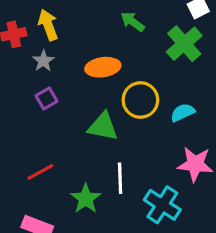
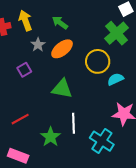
green arrow: (133, 22) -> (60, 23), moved
gray star: (43, 61) -> (38, 45), moved
orange ellipse: (103, 67) -> (62, 49), turned -30
yellow circle: (140, 100) -> (98, 61), moved

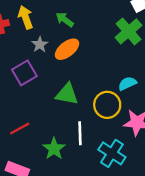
yellow circle: (98, 61) -> (107, 105), moved
purple square: (24, 70) -> (24, 73), size x1.5

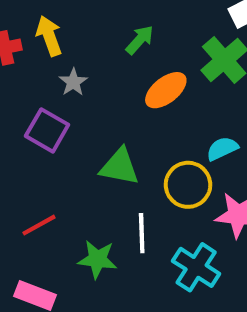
green arrow: (65, 20) -> (140, 40), moved, turned 96
orange ellipse: (67, 49) -> (166, 90), moved
purple square: (24, 73) -> (47, 130), turned -30
green star: (54, 149) -> (97, 259), turned -30

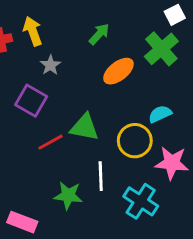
red line: (39, 225) -> (50, 142), moved

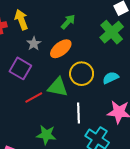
orange ellipse: (118, 71) -> (61, 49), moved
yellow circle: (135, 141) -> (82, 74), moved
white line: (101, 176) -> (78, 113), moved

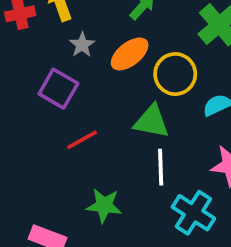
yellow circle: (82, 74) -> (175, 74), moved
green triangle: (58, 87) -> (151, 121), moved

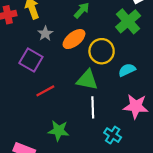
cyan cross: (193, 213) -> (113, 135), size x0.7

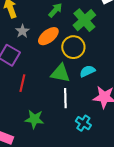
green cross: (128, 21) -> (84, 20), moved
cyan semicircle: (127, 70) -> (87, 71), moved
red line: (45, 91) -> (22, 83), turned -48

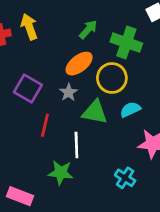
green cross: (84, 20) -> (126, 43), turned -30
gray star: (22, 31) -> (69, 92), moved
white line: (65, 98) -> (76, 145), moved

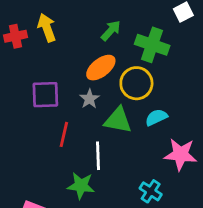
purple square: (28, 89) -> (45, 95), turned -32

